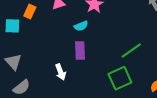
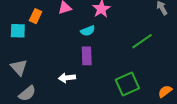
green line: (131, 50) -> (142, 41), moved
white arrow: (61, 72) -> (67, 78), turned 105

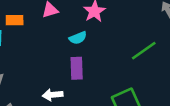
orange rectangle: (36, 16) -> (15, 20), turned 64

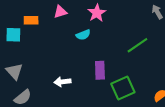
purple rectangle: (77, 68) -> (100, 70), moved

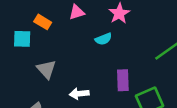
orange rectangle: (31, 20) -> (43, 22), turned 32
gray triangle: (14, 71) -> (46, 69), moved

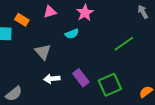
gray triangle: (46, 69) -> (43, 52), moved
purple rectangle: (123, 80) -> (81, 78), moved, turned -36

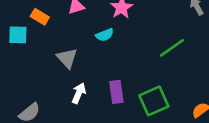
purple rectangle: (81, 78) -> (116, 92), turned 30
white arrow: (52, 79) -> (79, 93), turned 119

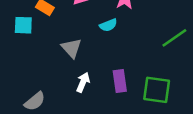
green square: (154, 101) -> (157, 90), turned 32

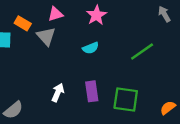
cyan semicircle: (108, 25) -> (91, 48), moved
gray triangle: (72, 48) -> (46, 36), moved

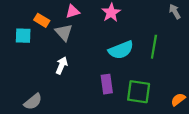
cyan semicircle: (91, 48) -> (121, 50), moved, size x1.6
green line: (142, 52) -> (154, 47), turned -45
white arrow: (58, 93) -> (62, 65), moved

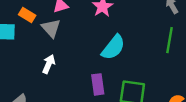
green line: (154, 47) -> (170, 40), moved
cyan semicircle: (121, 50) -> (113, 47), turned -30

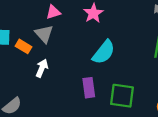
orange rectangle: (27, 15) -> (23, 46), moved

